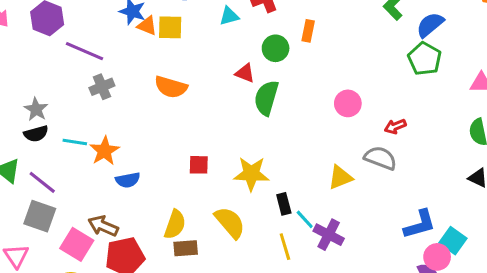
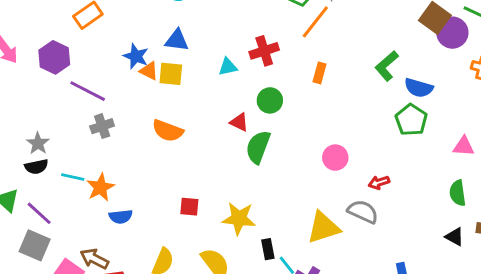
blue semicircle: (430, 25) -> (419, 88), turned -128
orange rectangle: (308, 31) -> (320, 73), moved
yellow triangle: (340, 177) -> (323, 227), size x1.4

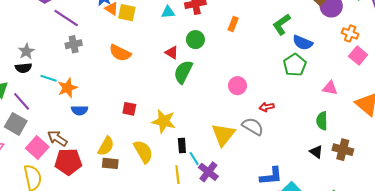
yellow triangle: (323, 227) -> (223, 135), turned -40

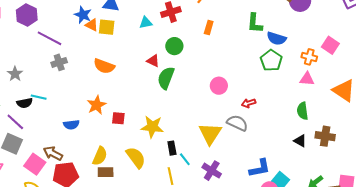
green L-shape: (282, 24) -> (255, 23), turned -45
orange cross: (350, 33) -> (309, 57), moved
black semicircle: (23, 68) -> (25, 103), moved
orange star: (67, 88) -> (97, 105), moved
purple cross: (208, 172) -> (212, 171), moved

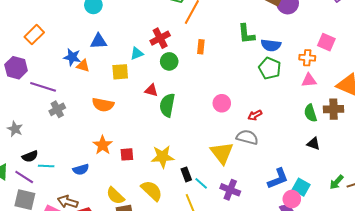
yellow square: (107, 27) -> (120, 72), moved
green circle: (174, 46) -> (169, 61), moved
cyan line: (39, 97) -> (46, 166), moved
brown cross: (325, 136) -> (334, 109), moved
yellow semicircle: (100, 156) -> (115, 196), turned 120

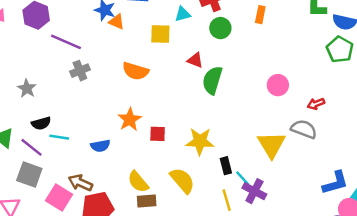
purple cross: (230, 190) -> (254, 191), moved

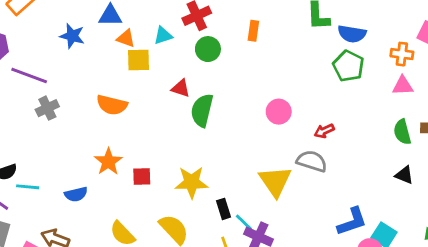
orange triangle: (117, 22) -> (126, 38), moved

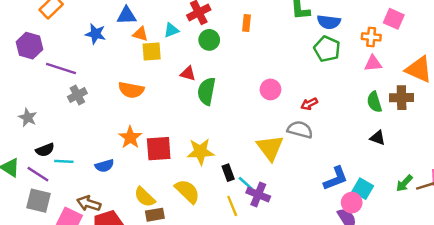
red square: (142, 177) -> (159, 149), size x1.6

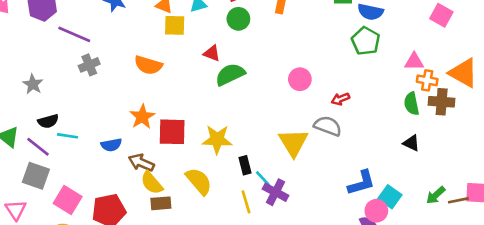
orange cross: (371, 37) -> (427, 80), moved
green semicircle: (207, 91) -> (230, 74), turned 48
brown arrow: (89, 203) -> (141, 163), moved

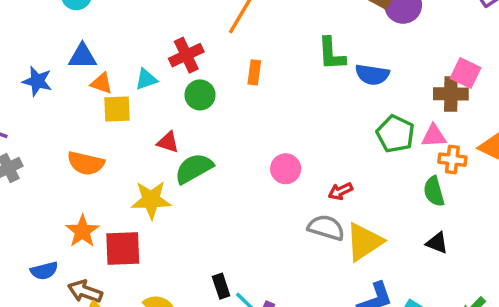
green pentagon: (366, 41) -> (395, 134), moved
brown cross: (442, 102) -> (451, 94), moved
yellow star: (217, 139) -> (151, 200), moved
yellow triangle: (293, 143) -> (364, 242), moved, turned 32

